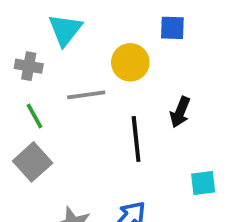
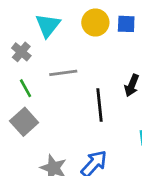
yellow circle: (130, 62) -> (95, 23), moved
gray cross: (29, 66) -> (21, 52), turned 30

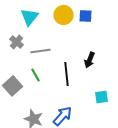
gray cross: (21, 52) -> (16, 42), moved
green line: (25, 88) -> (36, 75), moved

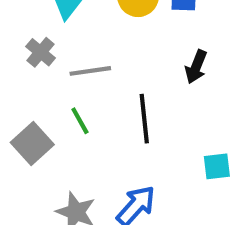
black arrow: (90, 60) -> (196, 67), moved

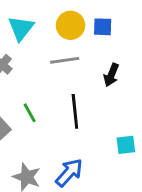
gray line: (90, 71) -> (65, 60), moved

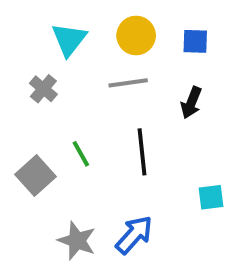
blue square: (103, 27) -> (195, 41), moved

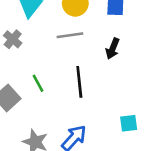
cyan square: (211, 197) -> (129, 123), moved

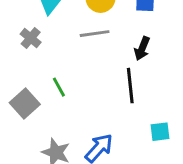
black line: (79, 82) -> (130, 86), moved

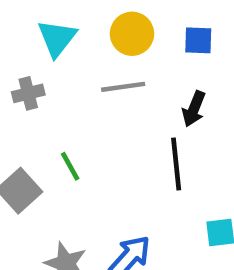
gray cross: (31, 38) -> (28, 93), turned 36

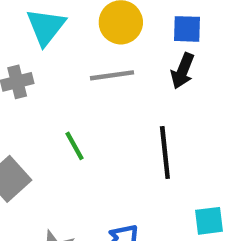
black arrow: (194, 109) -> (183, 71), moved
green line: (70, 166) -> (74, 146), moved

